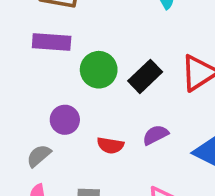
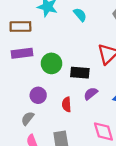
black rectangle: (145, 76) -> (80, 73), moved, turned 60
red semicircle: (110, 145) -> (67, 104), turned 88

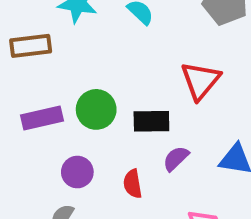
purple rectangle: (22, 53) -> (42, 118), moved

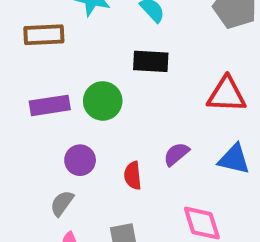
red triangle: (200, 81) -> (227, 95), moved, turned 48
black rectangle: (151, 121) -> (151, 61), moved

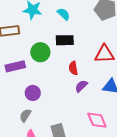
green circle: (103, 101) -> (40, 52), moved
red semicircle: (133, 176) -> (73, 68), moved

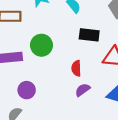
black rectangle: (65, 40) -> (89, 35), moved

